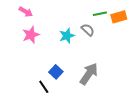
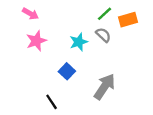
green line: (100, 14) -> (104, 14), moved, turned -32
orange rectangle: (119, 17) -> (128, 20), moved
blue square: (56, 72) -> (67, 71), moved

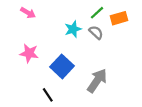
pink star: (36, 41) -> (29, 53), moved, turned 30
cyan star: (79, 42) -> (73, 29), moved
blue square: (67, 71) -> (62, 66), size x1.5

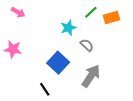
pink arrow: (28, 13) -> (18, 12), moved
gray semicircle: (96, 32) -> (87, 45), moved
pink star: (29, 53) -> (13, 49), moved

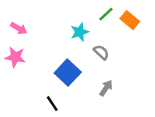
pink arrow: (18, 12) -> (19, 28), moved
orange rectangle: (111, 17) -> (130, 20), turned 56
gray arrow: (91, 76) -> (106, 88), size x0.6

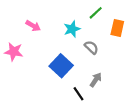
orange rectangle: (130, 20) -> (117, 28), moved, turned 63
pink arrow: (19, 28) -> (33, 26), moved
black line: (52, 104) -> (78, 94), moved

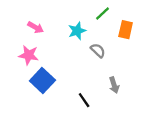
pink star: (14, 52) -> (29, 55), moved
blue square: (61, 66) -> (42, 80), moved
gray arrow: (96, 80) -> (114, 85), moved, turned 128

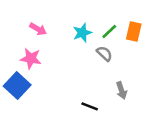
green line: (103, 14) -> (109, 31), moved
blue square: (42, 80) -> (17, 86), moved
black line: (84, 100) -> (90, 106), turned -35

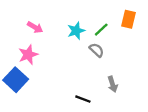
orange rectangle: (134, 31) -> (129, 19), moved
pink star: (31, 59) -> (28, 55), turned -30

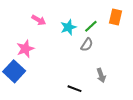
pink arrow: (35, 27) -> (39, 20), moved
gray semicircle: (97, 50) -> (87, 45), turned 80

